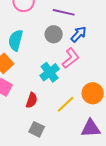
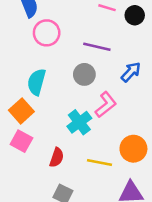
blue arrow: (79, 34) -> (131, 72), moved
yellow line: (66, 104) -> (99, 163), turned 54

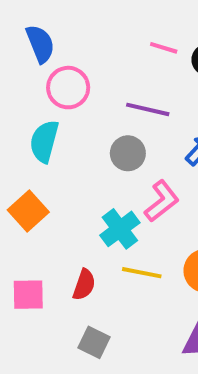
cyan semicircle: (37, 82) -> (44, 141), moved
pink square: (21, 141) -> (28, 295), moved, turned -30
yellow line: (99, 163) -> (142, 273), moved

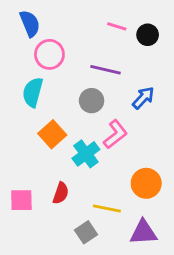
orange square: (28, 211) -> (52, 134), moved
yellow line: (142, 273) -> (107, 209), moved
gray square: (94, 342) -> (86, 232), moved, turned 30

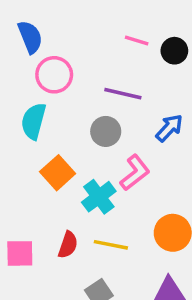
yellow line: (107, 209) -> (111, 245), moved

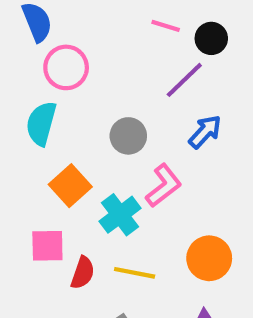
purple line: (123, 94) -> (184, 80), moved, turned -57
pink square: (20, 253) -> (47, 246), moved

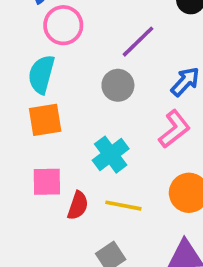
purple line: (184, 80) -> (138, 42), moved
orange square: (70, 186) -> (45, 120), moved, turned 33
pink L-shape: (164, 186) -> (174, 129), moved

